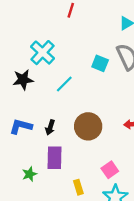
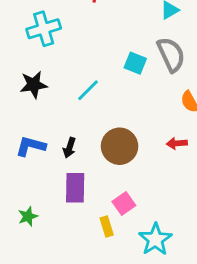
cyan cross: (43, 53) -> (44, 29), moved, turned 30
pink square: (110, 170) -> (124, 204), moved
green star: (29, 174) -> (28, 216), moved

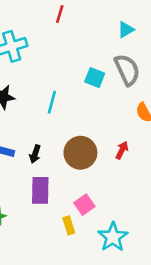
cyan line: (88, 90) -> (52, 102), turned -30
red arrow: (177, 143) -> (122, 150), moved, turned 120

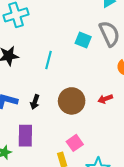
red arrow: (122, 150) -> (105, 99), turned -136
purple rectangle: (40, 190) -> (25, 136), moved

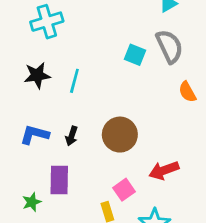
cyan line: (49, 60) -> (74, 81), moved
red arrow: (105, 99) -> (164, 170), moved, size x1.5

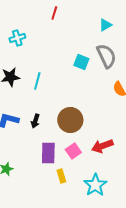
cyan cross: (47, 22) -> (17, 38), size x0.7
purple rectangle: (59, 180) -> (48, 153), moved
pink square: (124, 190) -> (73, 151), moved

